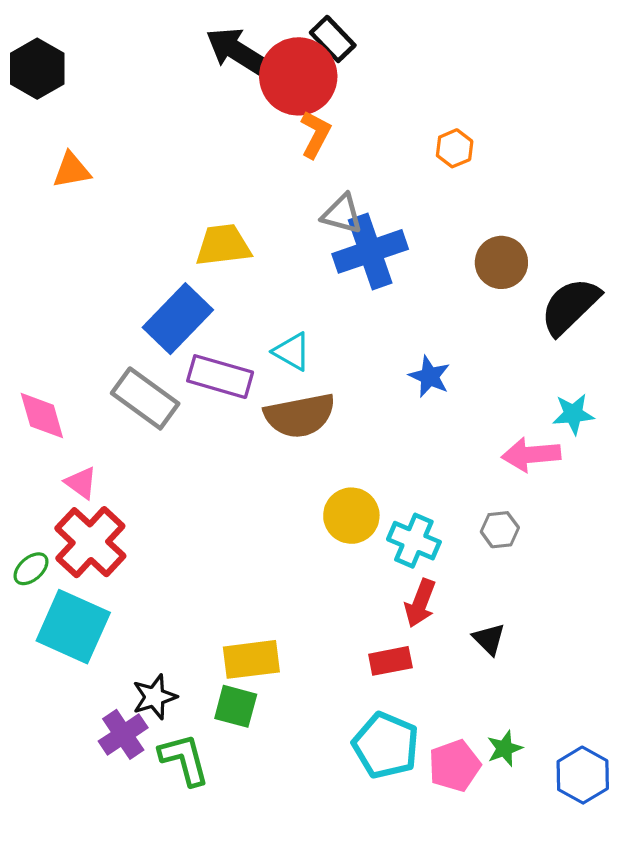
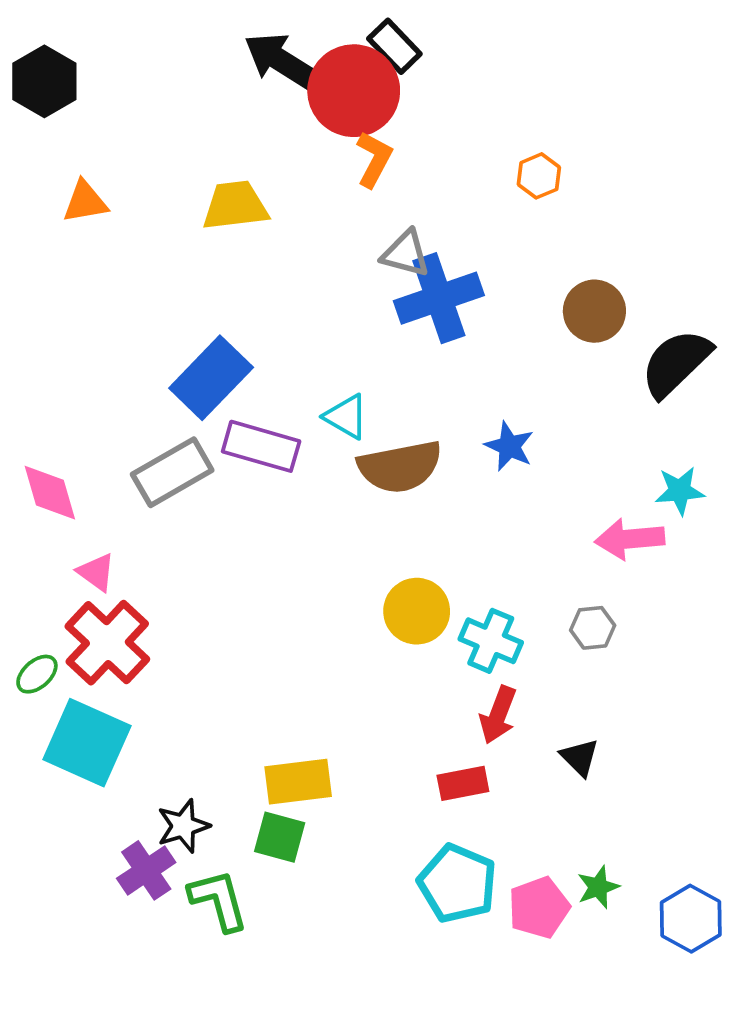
yellow trapezoid: (223, 245) -> (235, 206), moved
gray rectangle: (145, 398) -> (172, 472), turned -66
brown semicircle: (300, 416) -> (400, 467), moved

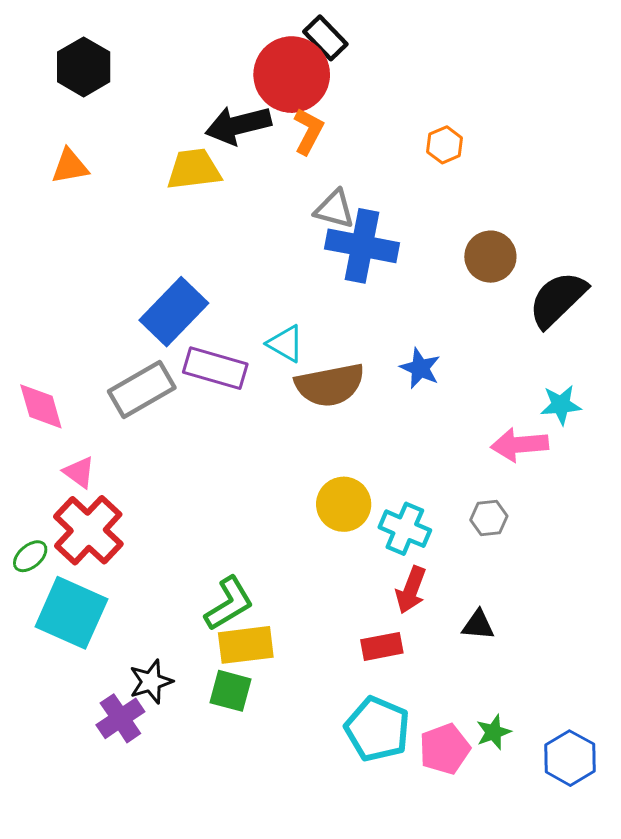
black arrow: (281, 61) -> (238, 125), moved, turned -46
black hexagon: (44, 81) -> (84, 67), moved
blue cross: (439, 298) -> (362, 246), turned 30
black triangle: (580, 757) -> (478, 625), turned -40
green L-shape: (218, 900) -> (229, 604), moved, turned 74

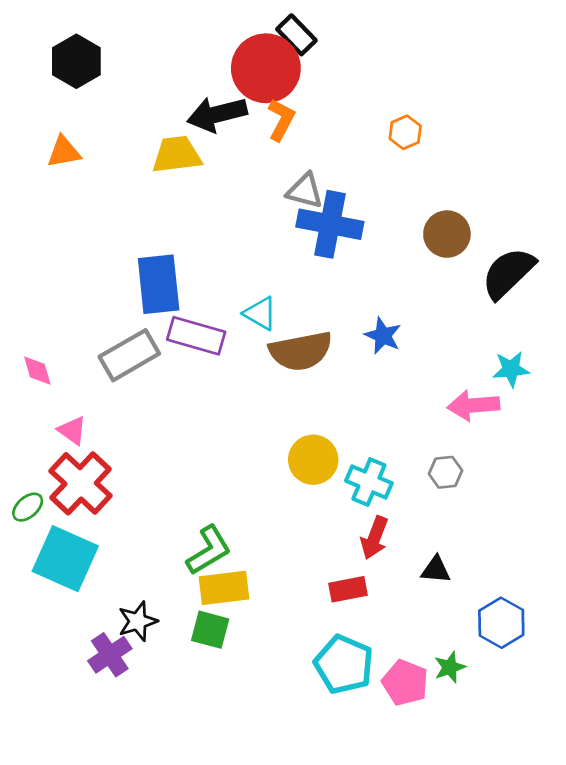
blue rectangle: (174, 312) -> (159, 284), turned -50
pink diamond: (41, 406) -> (37, 371), size x0.7
pink pentagon: (445, 749) -> (405, 683), turned -30
blue hexagon: (570, 758) -> (501, 623), moved

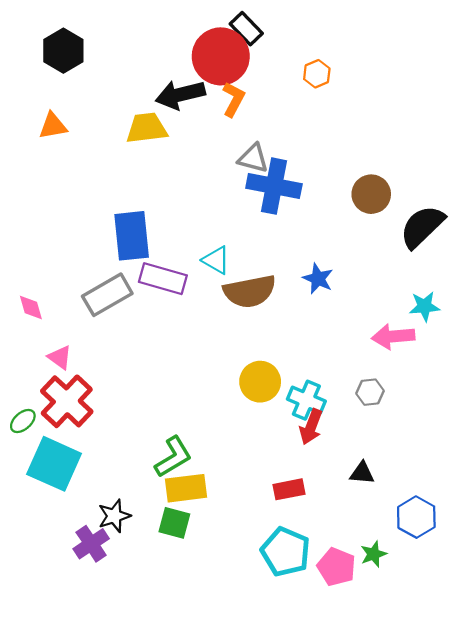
orange hexagon: (405, 132) -> (317, 74), moved
red arrow: (374, 538) -> (311, 427), moved

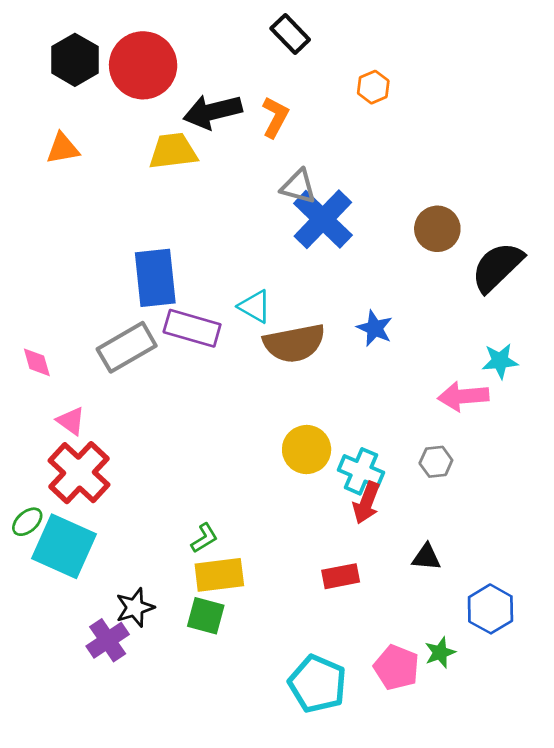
red circle: (221, 56) -> (143, 65), moved
blue cross: (274, 186) -> (323, 219), turned 33
green ellipse: (23, 421) -> (27, 522), moved
green L-shape: (173, 457) -> (204, 538), size x0.6
cyan pentagon: (286, 552) -> (317, 684), moved

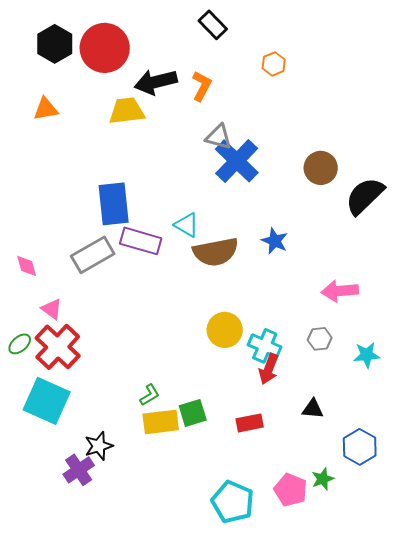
cyan star: (500, 361) -> (367, 355), moved
green ellipse: (27, 522) -> (20, 344), moved
green square: (206, 616) -> (193, 413), moved, turned -32

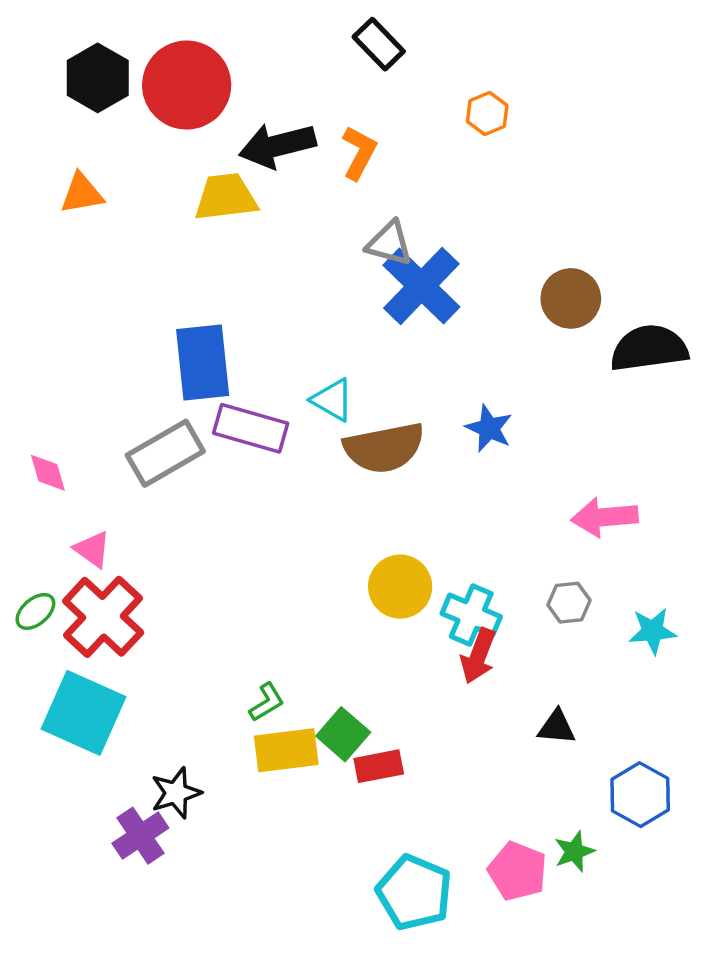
black semicircle: (365, 196) -> (649, 348), turned 36
green square: (193, 413) -> (343, 734), turned -32
red rectangle: (250, 423) -> (379, 766), moved

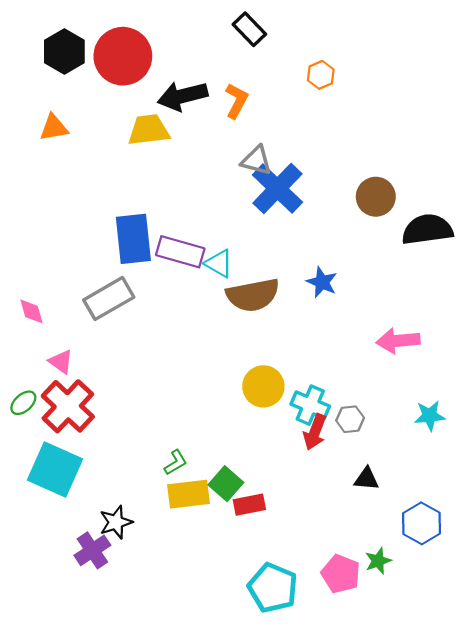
purple rectangle: (251, 428) -> (180, 252), moved
gray hexagon: (569, 603) -> (350, 419), moved

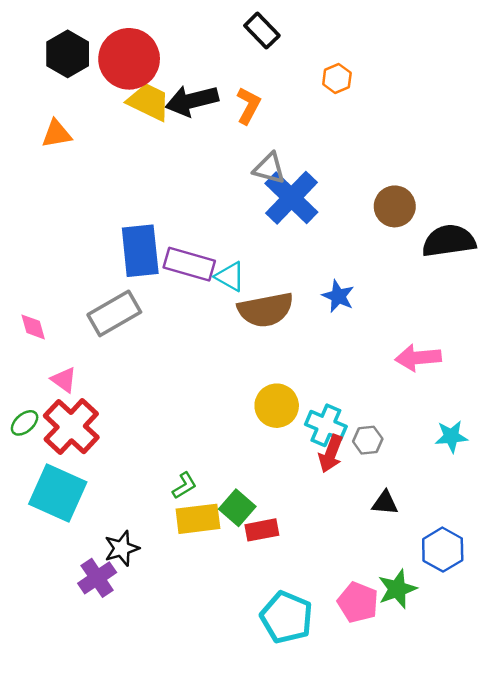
yellow trapezoid: (149, 130) -> (149, 102), moved, turned 33
green star: (378, 561) -> (397, 589), size x1.4

